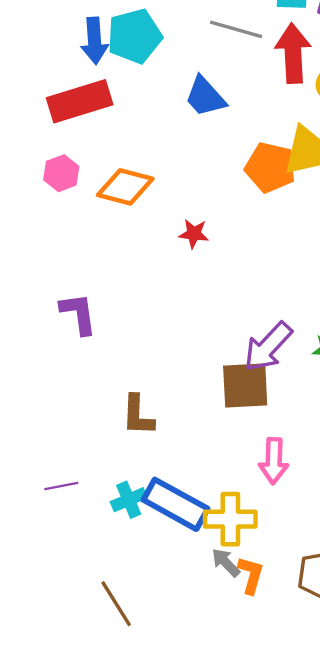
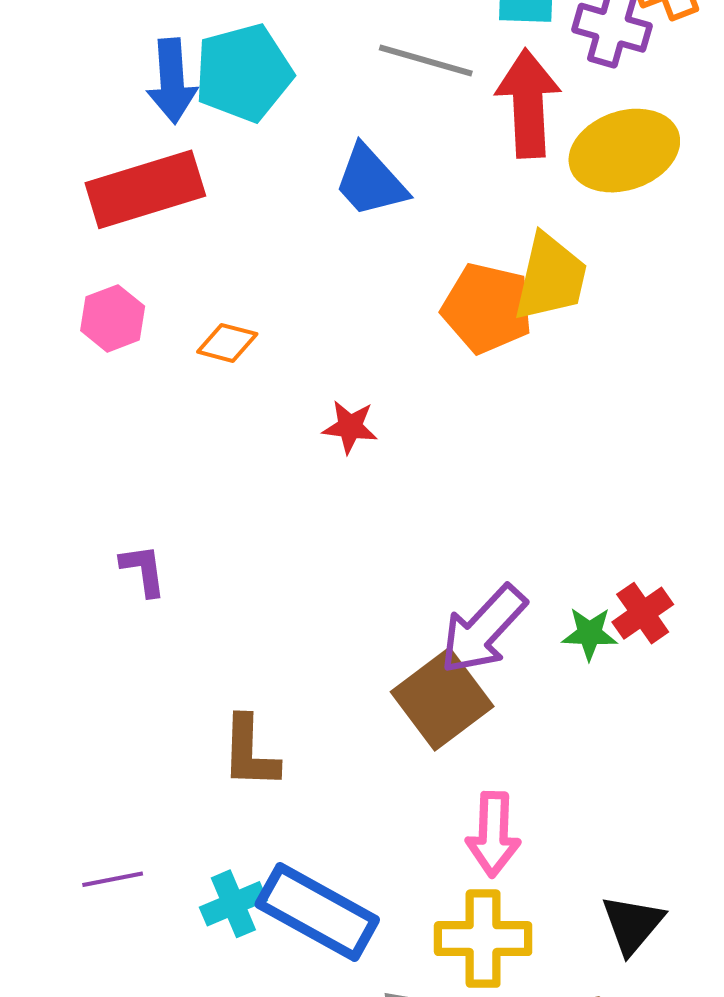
orange diamond: (125, 187) -> (227, 343), size x0.6
purple L-shape: (78, 314) -> (143, 570), size x0.7
brown square: (245, 386) -> (442, 699), turned -34
yellow cross: (230, 519) -> (483, 939), moved

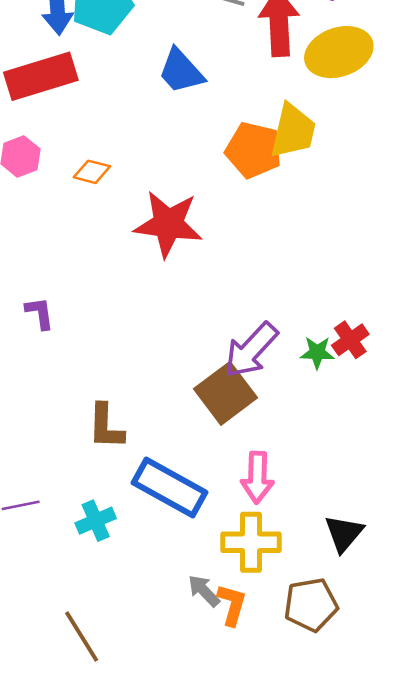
red star: (350, 427) -> (168, 224), size x2.0
blue rectangle: (317, 912) -> (169, 488), moved

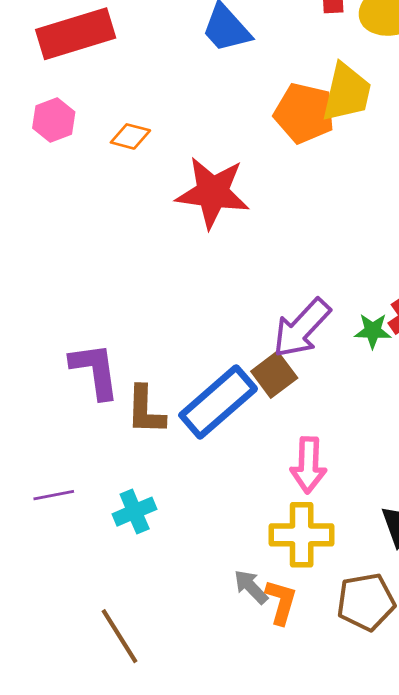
purple L-shape: (40, 313) -> (95, 371), moved, size x1.6
brown square: (226, 393) -> (274, 375), size x0.7
blue rectangle: (169, 488) -> (218, 402), moved, turned -70

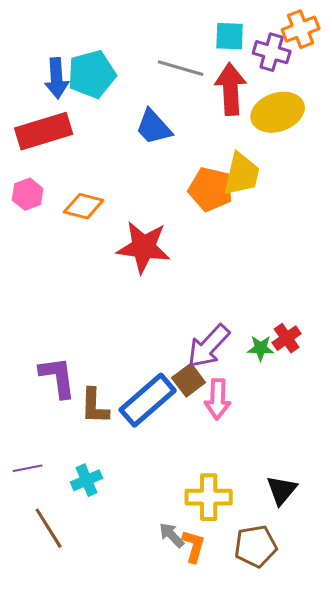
orange diamond: (130, 136) -> (84, 206), size x1.4
pink arrow: (308, 465) -> (218, 399), moved
brown line: (119, 636) -> (49, 528), moved

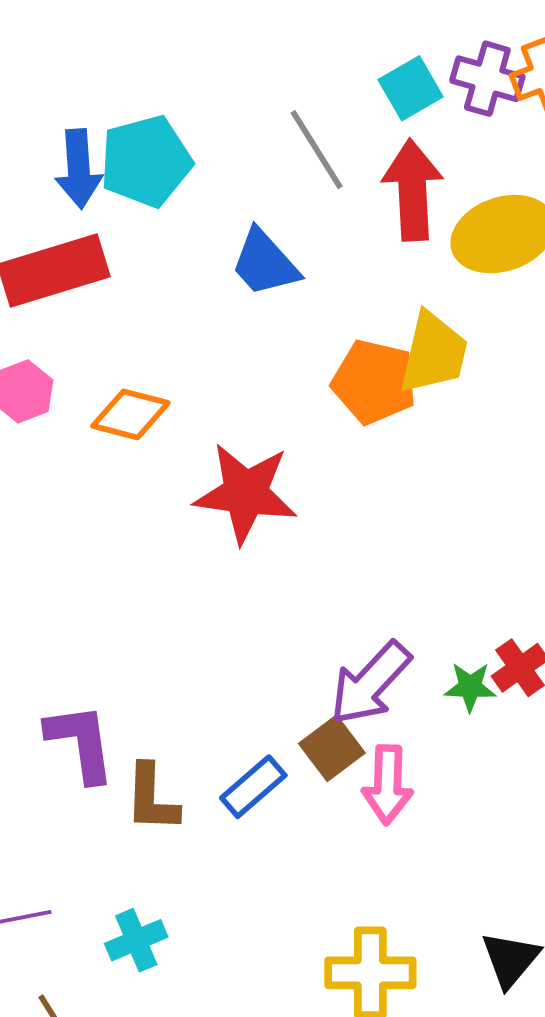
cyan square: (230, 36) -> (411, 88), turned -32
purple cross: (272, 52) -> (487, 79), moved
gray line: (181, 68) -> (317, 150), turned 42
blue rectangle: (148, 400) -> (253, 787), size x0.6

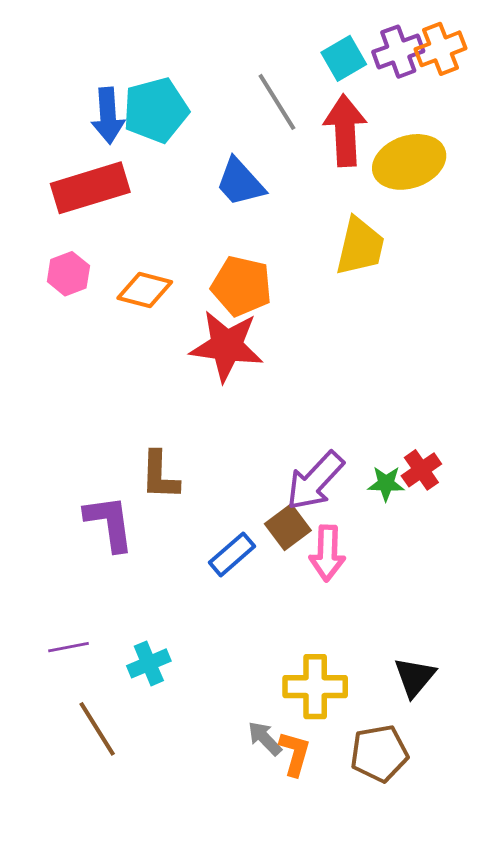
purple cross: (487, 79) -> (398, 52), turned -36
orange pentagon: (374, 382) -> (242, 286), moved
brown L-shape: (152, 798) -> (160, 475), moved

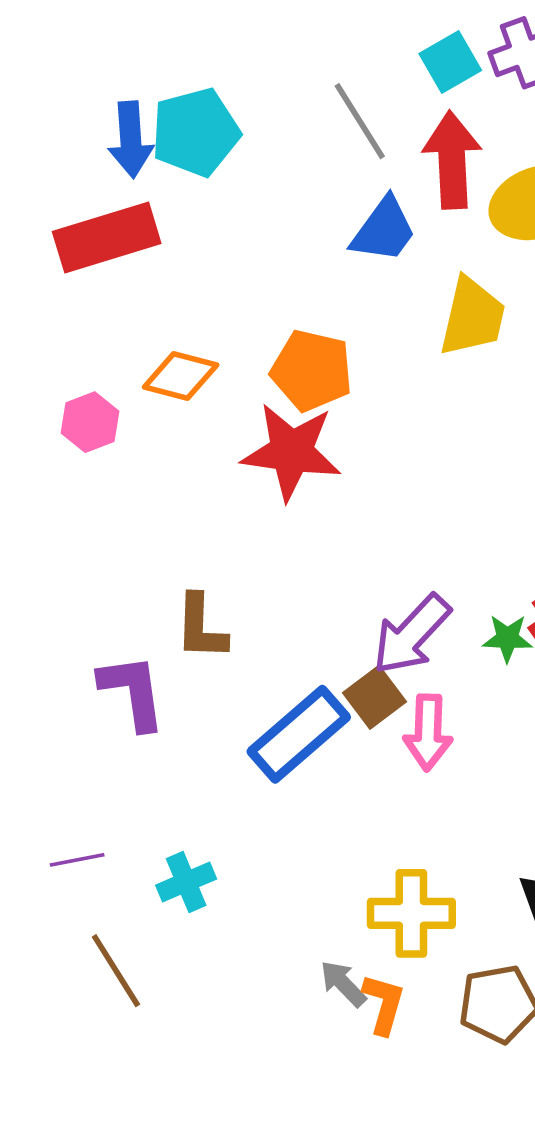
blue trapezoid: (240, 182) -> (384, 230), moved, turned -102
pink hexagon: (68, 274) -> (90, 422), moved
blue rectangle: (232, 554) -> (299, 734), size x1.6

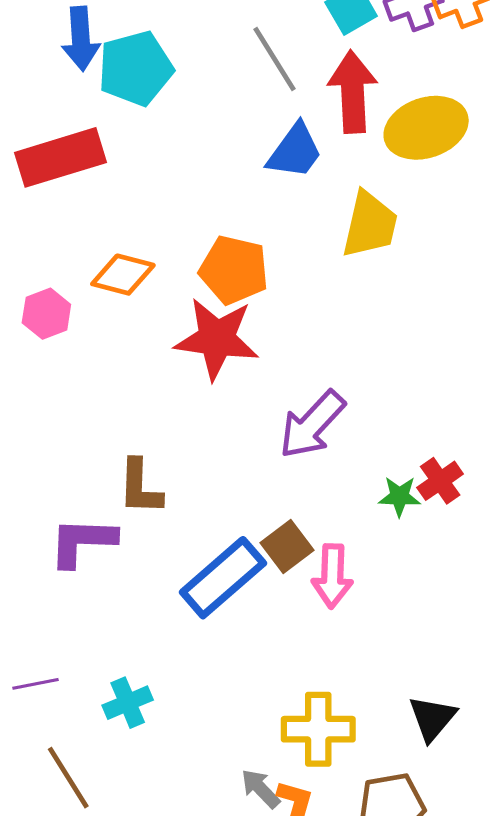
blue arrow: (131, 140) -> (81, 39), moved
purple arrow: (411, 635) -> (312, 425), moved
purple L-shape: (133, 692) -> (82, 542), turned -80

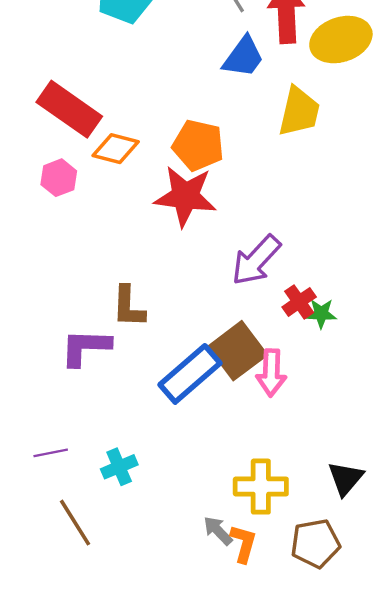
red rectangle: (60, 157) -> (69, 109), moved, turned 52
red cross: (440, 481) -> (299, 302), moved
brown square: (287, 546) -> (238, 351), size x1.5

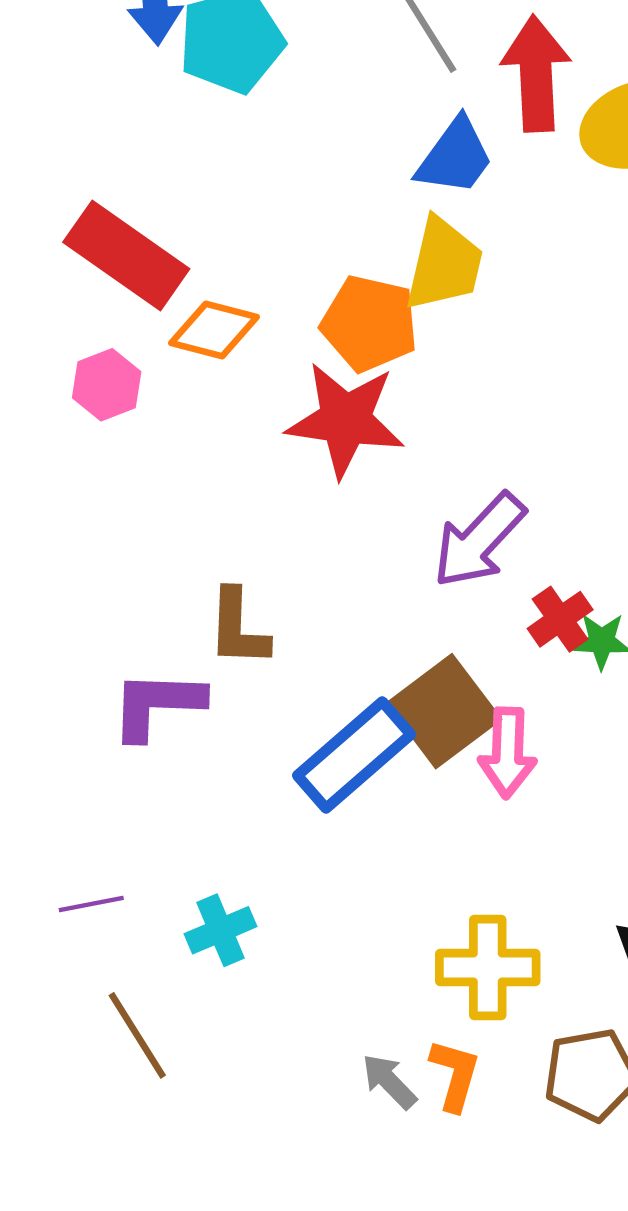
yellow trapezoid: (299, 112) -> (444, 264), moved
gray arrow: (218, 531) -> (389, 1081), moved

